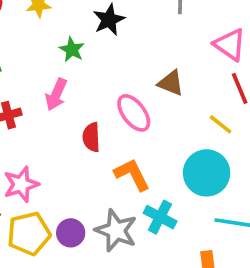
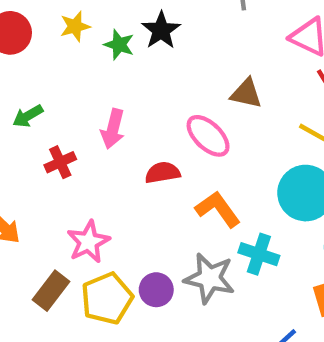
green star: (72, 50) -> (119, 45), moved
red semicircle: (91, 137) -> (163, 173), turned 92

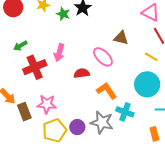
red cross: (60, 162) -> (35, 67), size x1.6
pink star: (88, 242) -> (47, 104), turned 30
brown rectangle: (51, 291) -> (24, 112), moved, turned -60

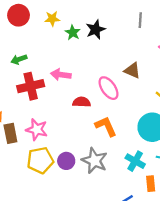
pink arrow: (59, 53) -> (61, 75), turned 72
cyan cross: (125, 112) -> (135, 161), moved

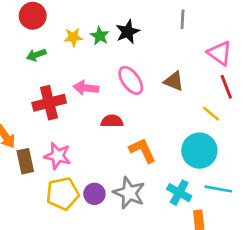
yellow star: (52, 19) -> (73, 37), moved
green arrow: (19, 59) -> (36, 55), moved
pink ellipse: (109, 88) -> (131, 80), moved

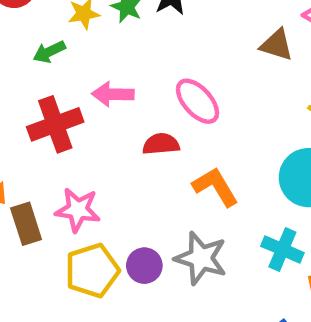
green arrow: (36, 55) -> (49, 52), moved
pink ellipse: (131, 80) -> (197, 101), moved
brown triangle: (174, 81) -> (277, 45), moved

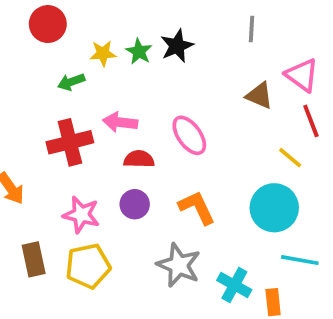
red semicircle: (161, 144) -> (139, 159), moved
brown rectangle: (26, 224) -> (34, 259), moved
cyan cross: (282, 249) -> (234, 285), moved
purple circle: (144, 266) -> (135, 204), moved

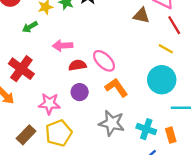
pink ellipse: (189, 135) -> (104, 61), moved
red cross: (70, 142) -> (21, 69), moved, turned -30
brown rectangle: (34, 259) -> (26, 135), turned 66

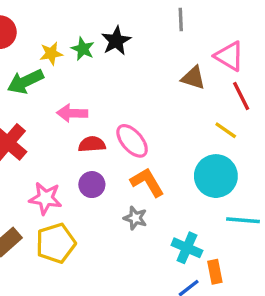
green arrow: (30, 27) -> (25, 81), size x1.5
gray star: (112, 123) -> (135, 218), moved, size x0.6
orange rectangle: (171, 135) -> (215, 272), moved

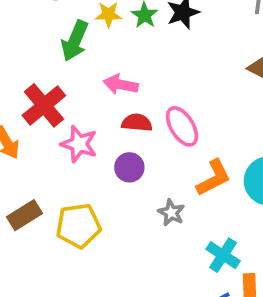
green arrow: (25, 81) -> (75, 41), turned -51
orange L-shape: (147, 182) -> (214, 178), moved, turned 84
pink star: (45, 198) -> (79, 144), moved

